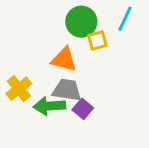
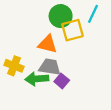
yellow square: (97, 41) -> (73, 30), size x1.5
yellow cross: (19, 89) -> (14, 66), turned -30

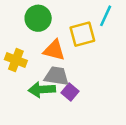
green circle: (61, 16) -> (38, 18), moved
yellow cross: (14, 66) -> (16, 60), moved

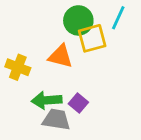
green circle: (38, 18) -> (78, 20), moved
gray trapezoid: (56, 76) -> (56, 120), moved

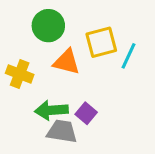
cyan line: (118, 18) -> (128, 56), moved
green circle: (78, 20) -> (48, 26), moved

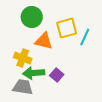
yellow cross: (20, 74) -> (23, 58), moved
gray trapezoid: (62, 131) -> (23, 87), moved

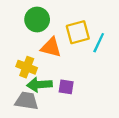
purple square: (57, 75) -> (66, 87), turned -32

